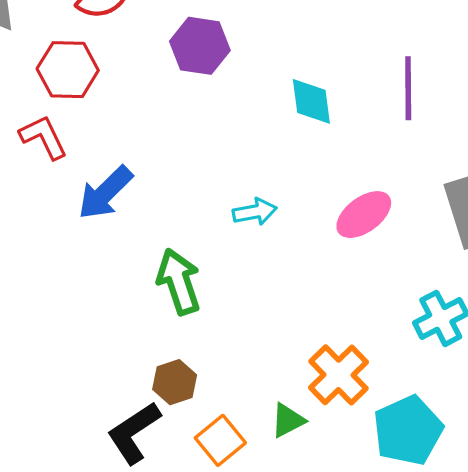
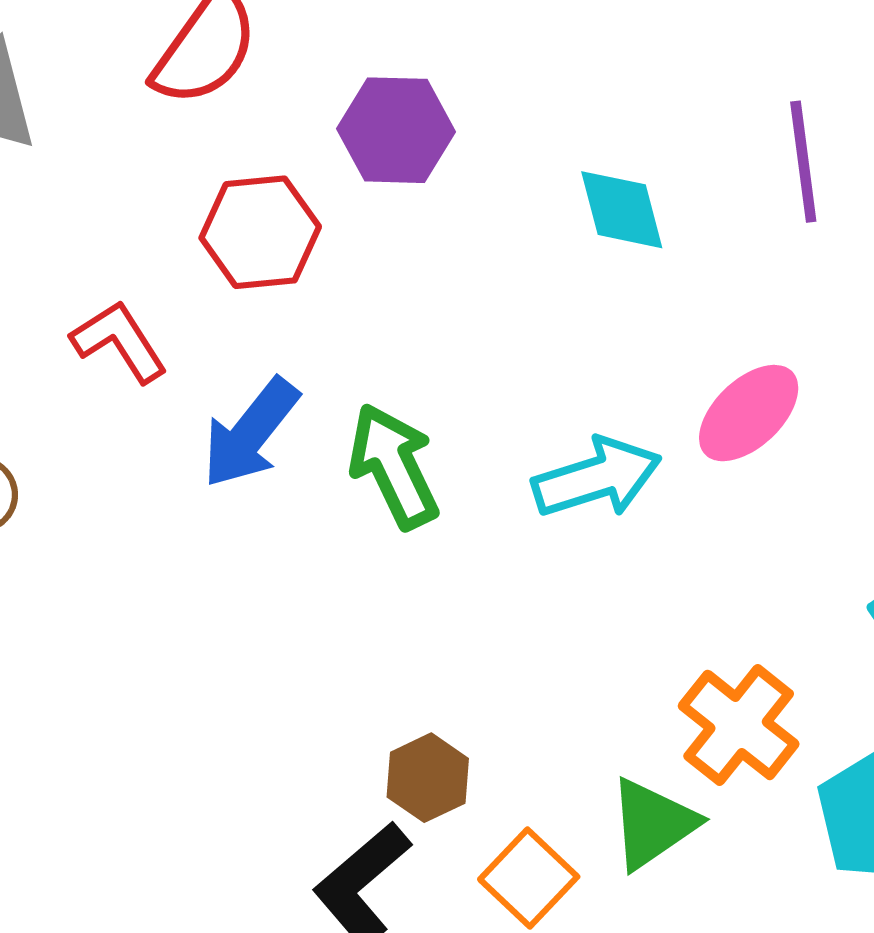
red hexagon: (68, 70) -> (260, 232), moved
cyan arrow: (255, 212) -> (597, 478), moved, size x1.5
green arrow: (179, 282) -> (394, 466), moved
green triangle: (288, 420) -> (653, 824), size x1.4

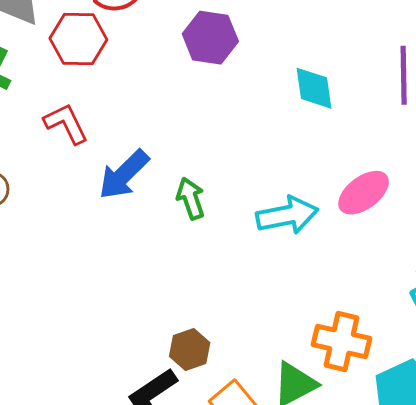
red hexagon: (260, 232) -> (78, 39), moved
green arrow: (394, 466) -> (191, 198), size x0.7
orange cross: (739, 725) -> (341, 341), turned -32

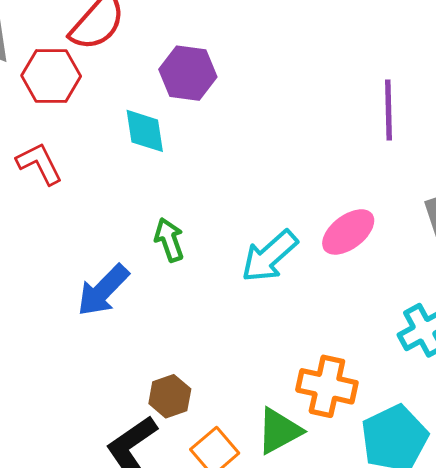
cyan diamond: (314, 88) -> (145, 131), moved
blue arrow: (124, 175) -> (103, 290), moved
cyan arrow: (287, 215) -> (269, 256), turned 150

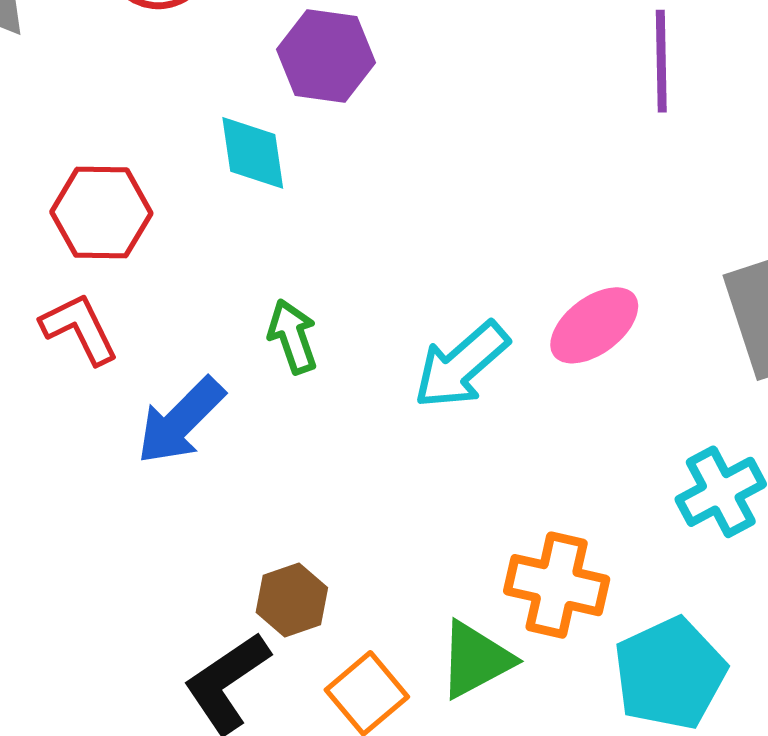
red hexagon: (51, 76) -> (101, 213), moved
purple line: (388, 110) -> (661, 61), moved
red L-shape: (39, 164) -> (79, 329), moved

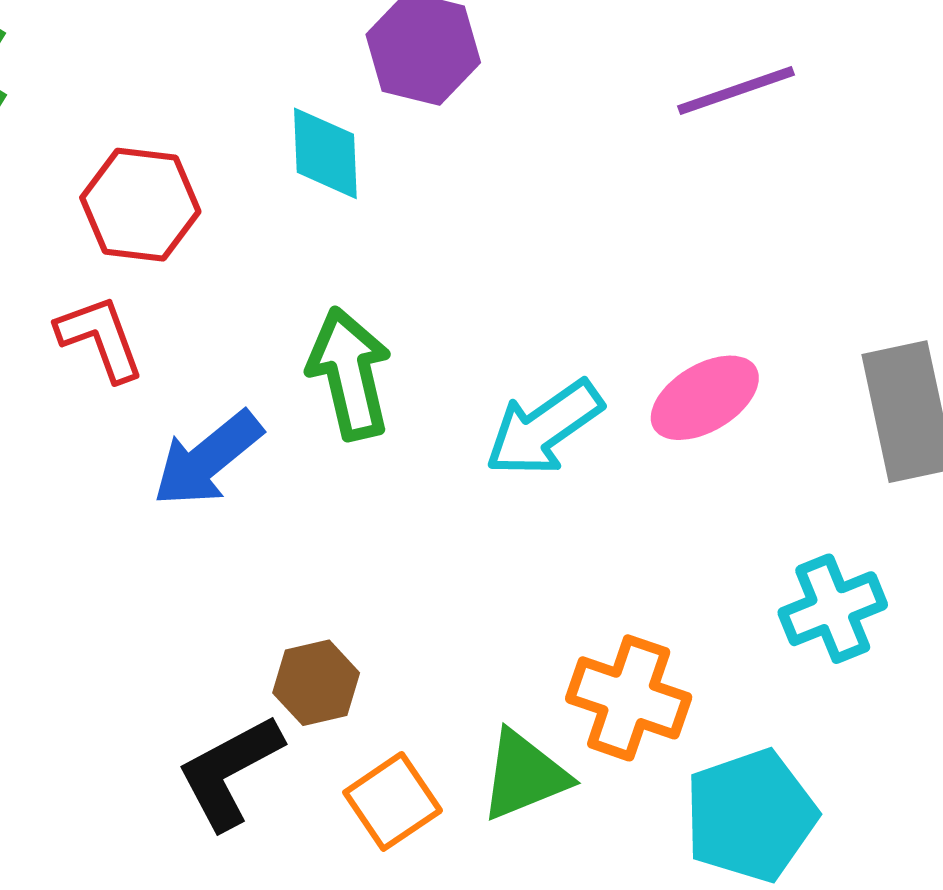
purple line: (661, 61) -> (736, 91), moved, turned 66
green arrow: (293, 336) -> (350, 374), size x1.5

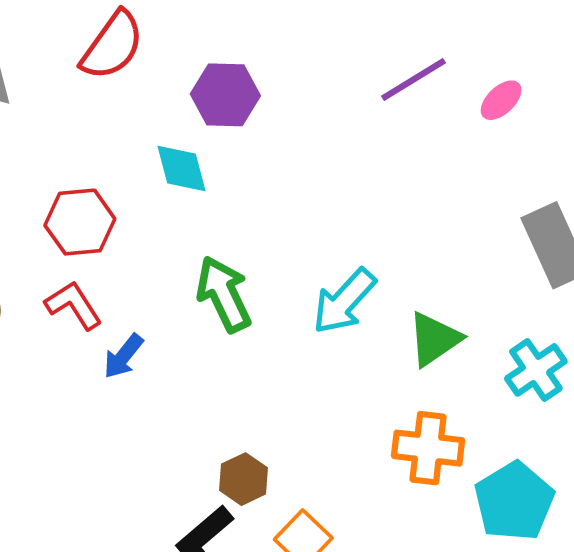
pink ellipse: (705, 398) -> (501, 100), moved, size x0.7
blue arrow: (208, 459) -> (123, 356), moved, size x0.7
green triangle: (524, 775) -> (434, 339), moved

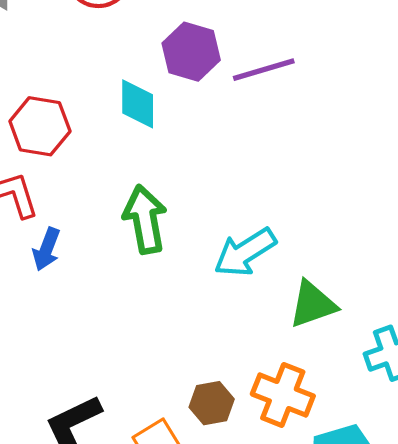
purple line: (413, 80) -> (264, 70), moved
blue arrow: (123, 356) -> (46, 249), turned -33
brown hexagon: (244, 479) -> (212, 403), moved

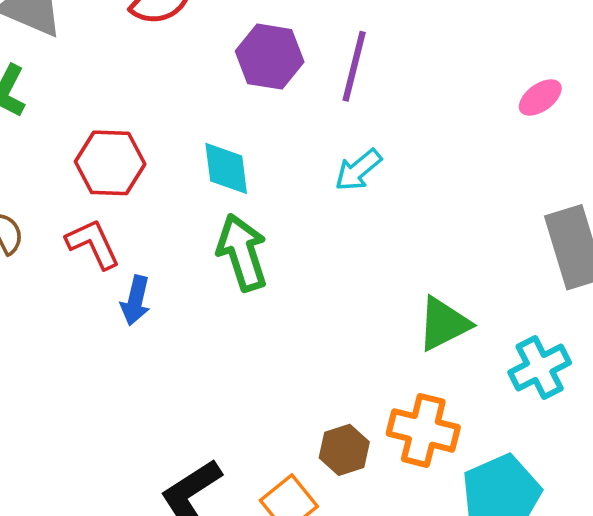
purple line: (264, 70) -> (354, 66), turned -52
cyan diamond: (138, 104) -> (226, 168), moved
cyan arrow: (245, 252) -> (358, 170), moved, size x0.7

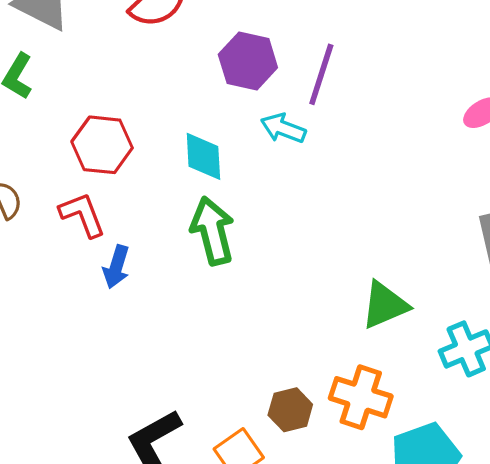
cyan arrow: (358, 170) -> (283, 128), moved, turned 57

